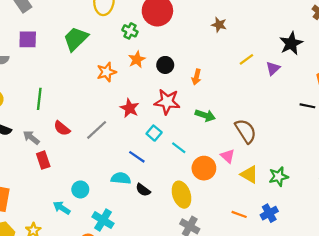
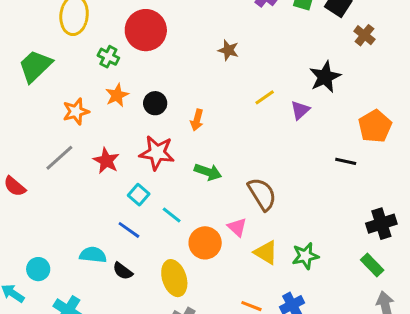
gray line: (97, 130) -> (59, 158), moved
blue line: (137, 157) -> (129, 230), moved

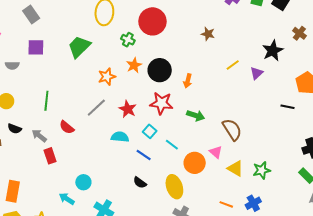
brown cross: (364, 35) -> (299, 33), moved
black circle: (155, 103) -> (160, 70), size x1.5
cyan semicircle: (93, 255) -> (120, 137), moved

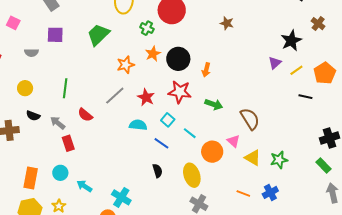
yellow line: (233, 65) -> (296, 70), moved
cyan circle: (83, 182) -> (60, 173), moved
black semicircle: (140, 183) -> (157, 171), turned -144

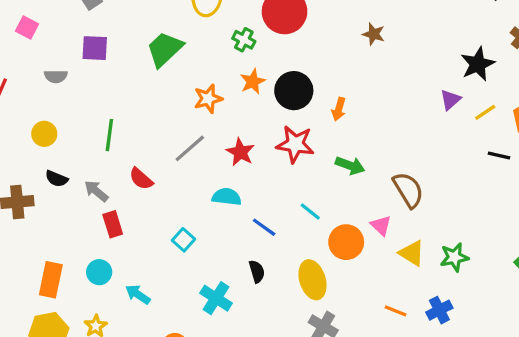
cyan square: (168, 120) -> (183, 240), moved
cyan cross: (121, 197) -> (216, 298), moved

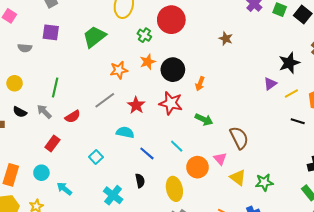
red semicircle: (141, 179) -> (73, 117), turned -77
gray arrow: (96, 191) -> (44, 112), moved
red rectangle: (113, 224) -> (52, 143), turned 49

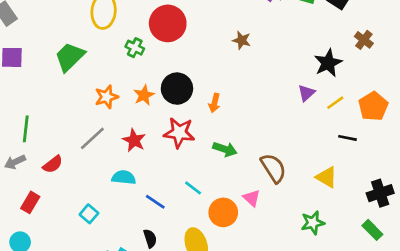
orange star: (148, 62) -> (144, 95), moved
gray arrow: (44, 112) -> (15, 162), turned -63
yellow triangle: (238, 178) -> (327, 177), moved

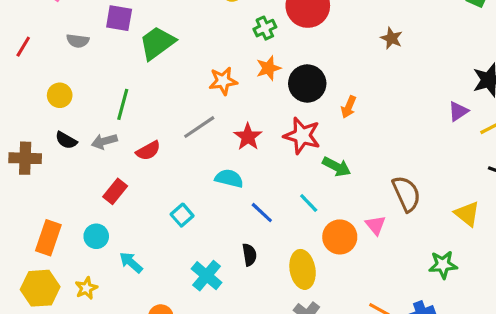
green cross: (135, 48) -> (265, 28), turned 30
green trapezoid: (70, 57) -> (157, 43), moved
orange star: (144, 95) -> (268, 68), moved
green arrow: (225, 149) -> (337, 167), moved

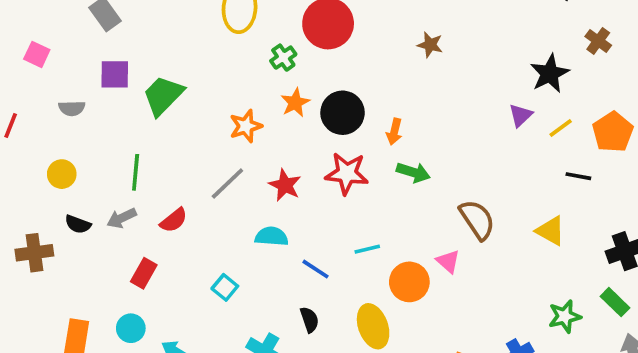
green arrow: (337, 167) -> (413, 172), moved
cyan line: (309, 203) -> (367, 249), turned -50
green star: (443, 265) -> (565, 316), moved

